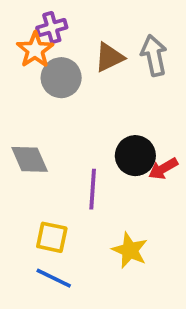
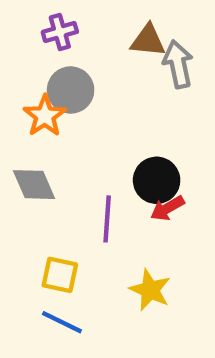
orange star: (35, 50) -> (45, 116), moved
brown triangle: (109, 57) -> (148, 41), moved, turned 32
red arrow: (163, 169) -> (167, 208), moved

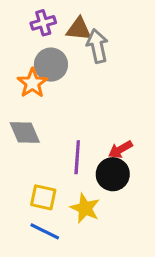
brown triangle: (148, 41) -> (79, 29), moved
gray arrow: (178, 64) -> (97, 46), moved
black circle: (157, 180) -> (113, 174), moved
yellow star: (150, 290) -> (85, 208), moved

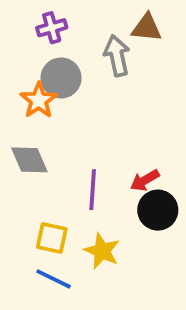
brown triangle: (79, 29) -> (147, 28), moved
black circle: (113, 174) -> (158, 210), moved

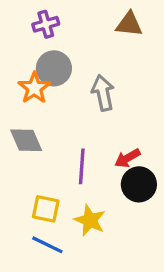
gray arrow: (117, 56) -> (103, 93), moved

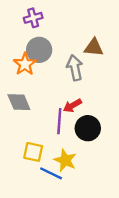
brown triangle: (129, 24) -> (94, 47), moved
red arrow: (127, 158) -> (72, 106), moved
black circle: (139, 184) -> (88, 128), moved
blue line: (47, 245) -> (51, 173), moved

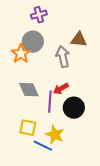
purple cross: (33, 18) -> (39, 15), moved
gray diamond: (19, 102) -> (29, 90), moved

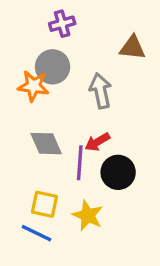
brown triangle: (79, 40) -> (132, 48), moved
orange star: (21, 54) -> (33, 86), turned -30
blue line: (43, 146) -> (37, 233), moved

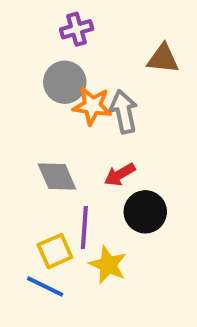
orange star: (33, 86) -> (92, 106), moved
purple line: (80, 163) -> (84, 228), moved
yellow square: (45, 204) -> (55, 251), turned -36

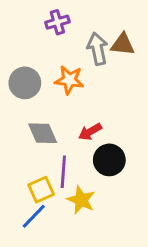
gray circle: (65, 82) -> (25, 83), moved
gray arrow: (124, 112) -> (97, 49), moved
blue line: (45, 286) -> (34, 216), turned -72

